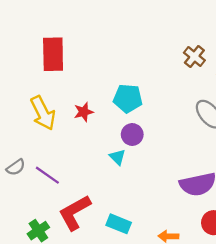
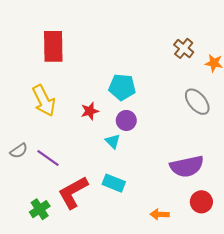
red star: (84, 112) -> (90, 111), moved
cyan rectangle: (119, 224) -> (114, 183), moved

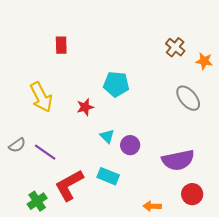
red rectangle: (53, 46) -> (61, 45), moved, size x0.6
purple circle: (126, 120) -> (130, 145), moved

